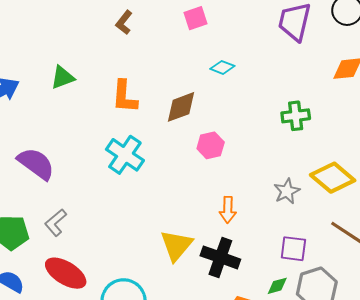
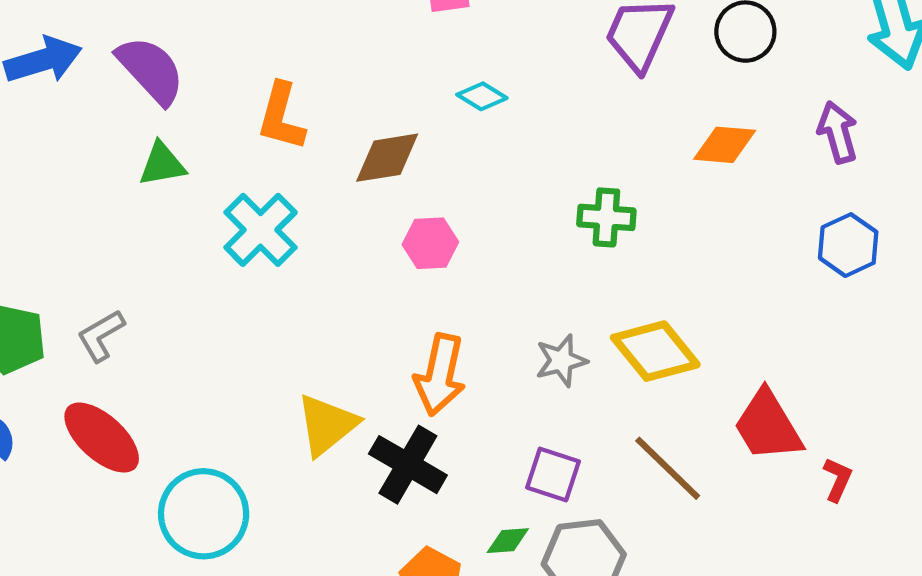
green triangle: (63, 77) -> (162, 164), moved
purple semicircle: (36, 164) -> (151, 70), moved
orange arrow: (228, 210) -> (440, 375), size x1.5

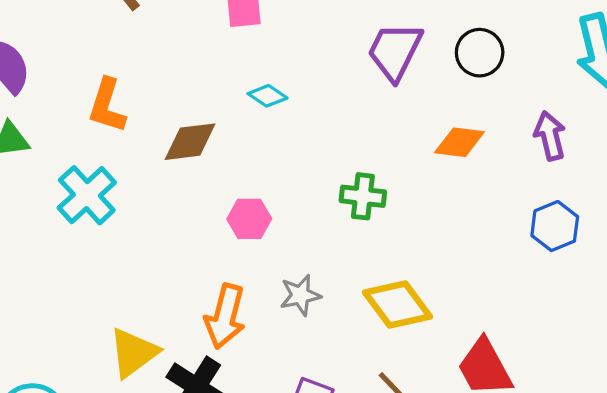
pink hexagon: (430, 243) -> (249, 219), moved
gray star: (561, 361) -> (300, 295), moved

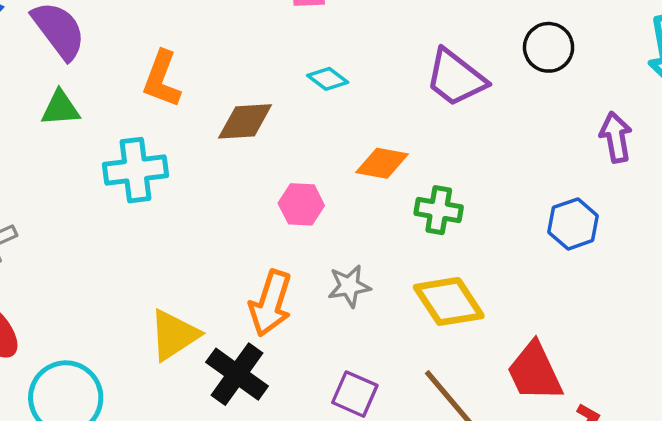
purple trapezoid: (395, 51) -> (456, 78), moved, turned -82
orange diamond: (459, 142) -> (382, 163), moved
cyan cross: (87, 195) -> (136, 170), turned 32
green cross: (363, 196) -> (439, 210), moved
blue hexagon: (555, 226) -> (573, 224), moved

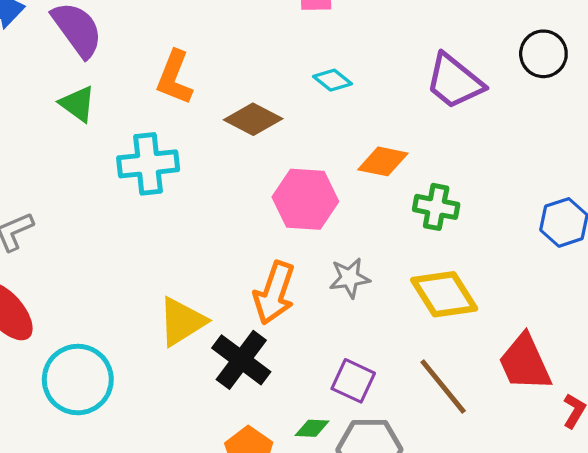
green triangle: (60, 108) -> (78, 104), turned 39
brown diamond: (245, 121) -> (253, 119), turned 30
pink hexagon: (301, 204) -> (305, 199), size x1.5

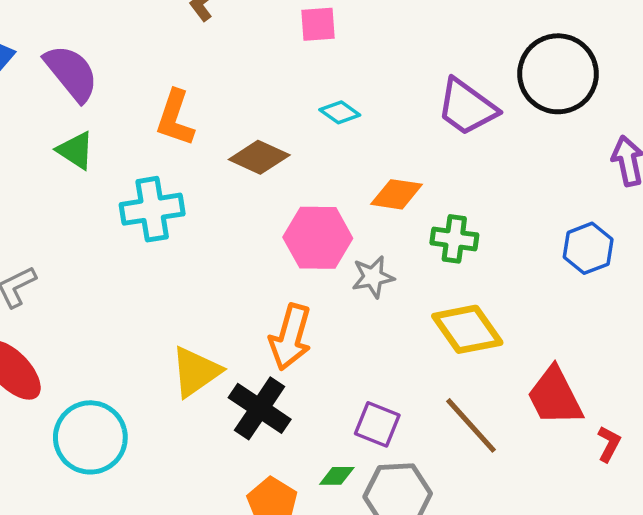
black circle: (543, 54) -> (558, 74), size x1.6
gray star: (350, 278) -> (373, 277), moved

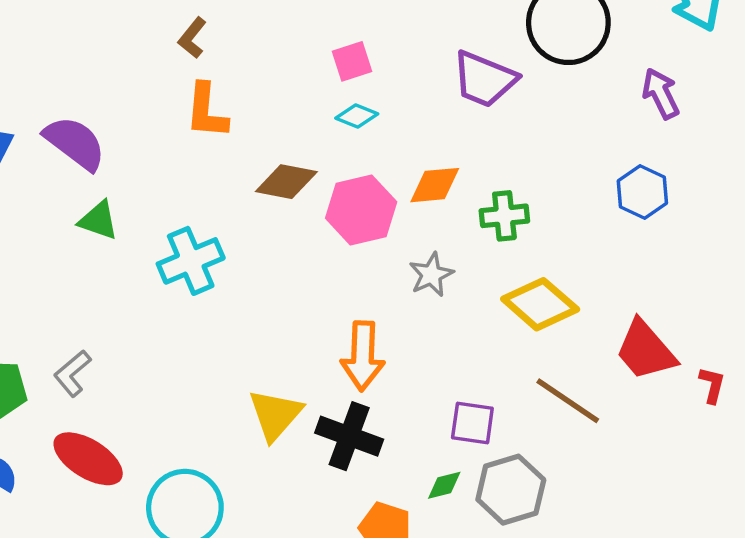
pink square: (318, 24) -> (352, 61), moved
orange L-shape: (175, 118) -> (206, 111), moved
pink hexagon: (318, 238) -> (361, 210), moved

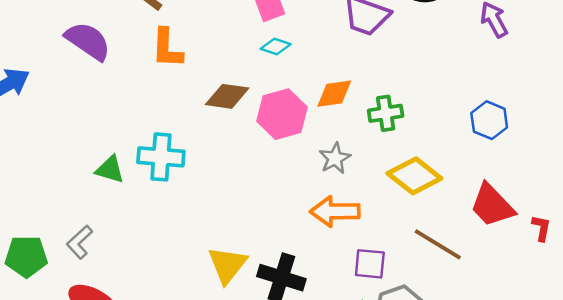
purple semicircle: (75, 143) -> (88, 41), moved
blue hexagon: (642, 192) -> (489, 120), moved
green triangle: (98, 220) -> (110, 170), moved
cyan cross: (191, 261) -> (161, 157), turned 30
orange arrow: (363, 356) -> (335, 211), moved, turned 90

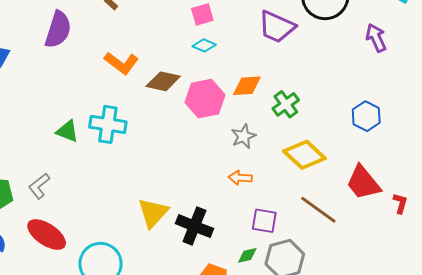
purple semicircle: (88, 41) -> (58, 30), turned 69
orange L-shape: (167, 48) -> (121, 63), moved, turned -60
green cross: (386, 113) -> (286, 104), turned -32
orange arrow: (335, 211) -> (240, 178), size x0.6

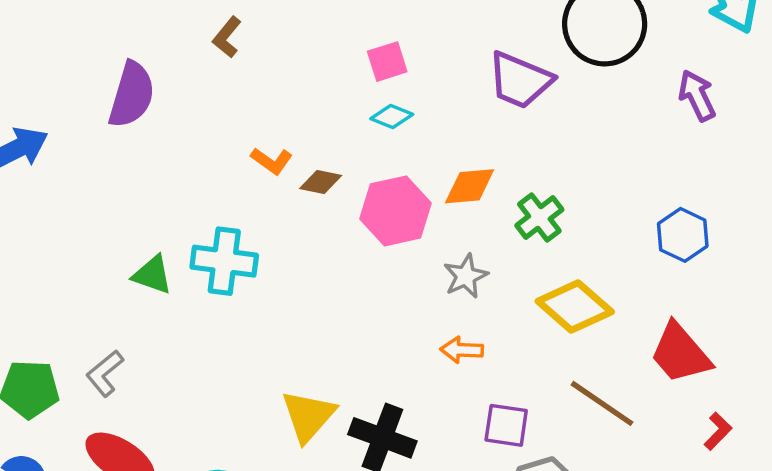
orange L-shape: (121, 63) -> (272, 161), moved, size x0.7
brown diamond: (163, 81) -> (321, 182), size x0.7
red L-shape: (400, 203) -> (718, 431), moved, turned 30

